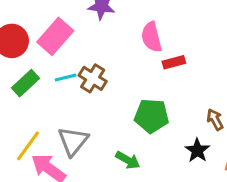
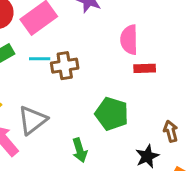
brown cross: (93, 78) -> (65, 66), turned 36
green arrow: (128, 160) -> (80, 150), turned 30

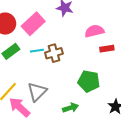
pink semicircle: (129, 40) -> (94, 31), turned 84
green arrow: (80, 150) -> (71, 108), turned -84

